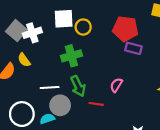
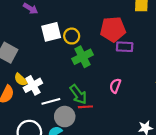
white cross: (32, 33) -> (33, 85), moved
green cross: (71, 56) -> (82, 57), moved
red line: (96, 104) -> (85, 107), moved

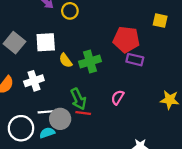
white square: (51, 32) -> (46, 42), moved
yellow circle: (72, 36) -> (70, 11), moved
yellow semicircle: (21, 80) -> (66, 60), moved
white line: (51, 101) -> (48, 112), moved

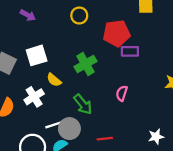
yellow circle: (70, 11) -> (79, 16), moved
yellow semicircle: (66, 60) -> (54, 80), moved
red line: (83, 113) -> (105, 139), moved

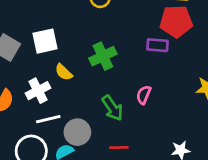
red pentagon: (117, 33) -> (176, 21), moved
green arrow: (83, 104) -> (112, 108), moved
white line: (55, 124) -> (48, 119), moved

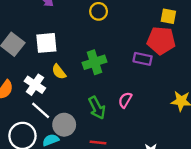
white cross: (38, 91) -> (35, 85), turned -36
white line: (48, 119) -> (41, 110), turned 48

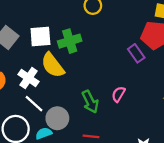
purple rectangle: (143, 59) -> (136, 53), turned 42
green cross: (94, 62) -> (70, 41), moved
yellow semicircle: (59, 72) -> (53, 65), size x1.6

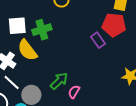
pink semicircle: (118, 94) -> (74, 92), moved
green arrow: (90, 102) -> (59, 81), turned -108

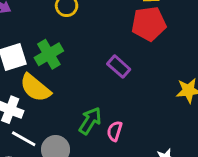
purple rectangle: (98, 40) -> (119, 67), moved

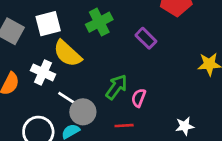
green cross: (49, 54) -> (99, 22), moved
white line: (24, 139) -> (69, 99), moved

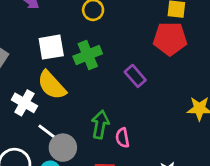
white square: (48, 24) -> (51, 47), moved
green arrow: (116, 87) -> (100, 124), turned -30
pink semicircle: (139, 98) -> (122, 138), turned -36

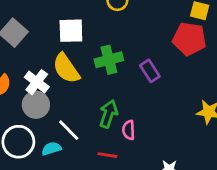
green cross: (88, 55) -> (109, 60), moved
white line: (49, 133) -> (69, 130), moved
gray circle: (63, 148) -> (36, 105), moved

